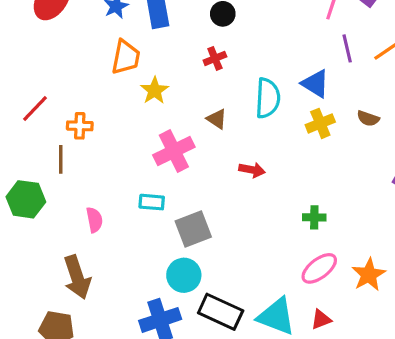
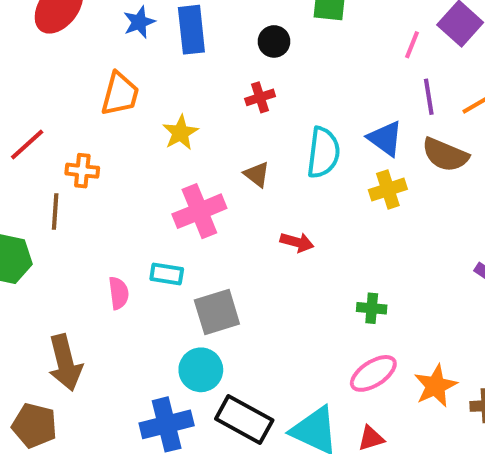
orange trapezoid: (126, 57) -> (120, 94), moved
brown semicircle: (368, 118) -> (445, 155), moved, size x1.6
pink semicircle: (94, 220) -> (119, 293), moved

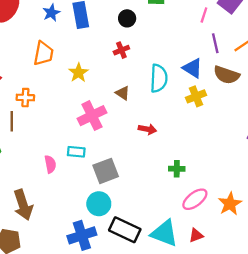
green cross: (372, 308) -> (177, 169), moved

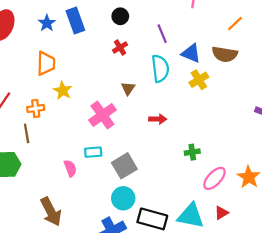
purple line: (215, 43) -> (162, 34), moved
yellow star: (78, 73) -> (63, 91), moved
brown triangle: (123, 93) -> (128, 88), turned 40

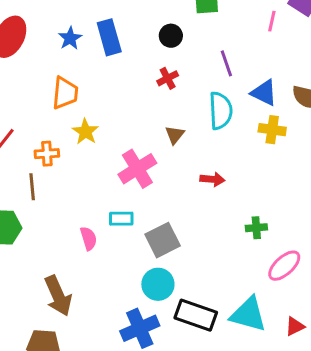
yellow cross: (199, 80) -> (272, 130), turned 36
red triangle: (221, 213) -> (295, 326), moved

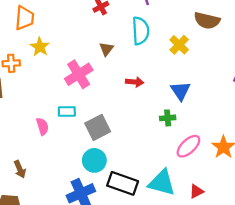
blue triangle: (264, 93) -> (180, 91), moved, turned 30
yellow cross: (272, 130) -> (179, 45), turned 36
brown arrow: (58, 296) -> (20, 169), size x0.6

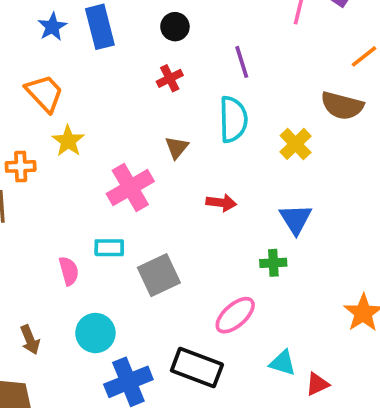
orange trapezoid: (24, 18) -> (44, 93), turned -50
pink ellipse: (188, 146) -> (235, 315), moved
cyan circle: (94, 160) -> (95, 333), moved
cyan triangle: (162, 183) -> (283, 363), moved, size x0.6

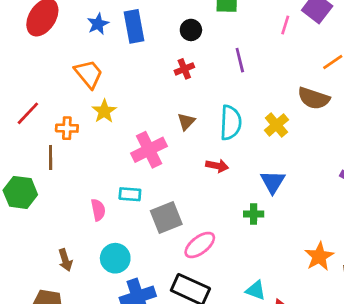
cyan semicircle: (233, 119) -> (231, 123), moved
pink ellipse: (235, 315) -> (200, 245), moved

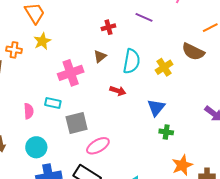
purple line: (240, 60) -> (144, 17), turned -60
red cross: (184, 69) -> (108, 27), moved
green cross: (254, 214) -> (166, 132), moved

